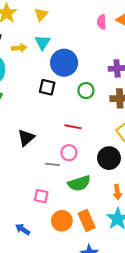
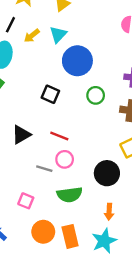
yellow arrow: (19, 48) -> (32, 36), turned 136
black square: (47, 87) -> (50, 94), moved
red line: (73, 127) -> (59, 136), moved

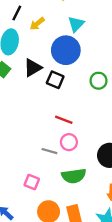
cyan triangle: (58, 34) -> (76, 24), moved
blue circle: (77, 61) -> (66, 50), moved
black triangle: (21, 135) -> (33, 68), moved

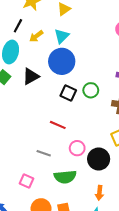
cyan triangle: (76, 24) -> (62, 36), moved
black square: (55, 80) -> (68, 93), moved
pink circle: (69, 142) -> (77, 148), moved

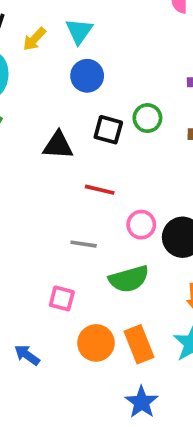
blue circle: (62, 61) -> (87, 76), size x0.7
black triangle: (31, 76) -> (58, 145), moved, turned 42

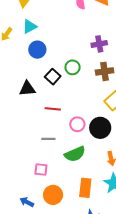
cyan triangle: (79, 31) -> (30, 26), turned 35
black square: (108, 130) -> (53, 77), turned 35
orange circle: (96, 343) -> (53, 195), moved
orange rectangle: (139, 344) -> (85, 188), turned 36

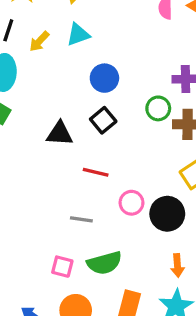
blue circle: (37, 50) -> (104, 78), moved
green circle: (73, 67) -> (158, 108), moved
green semicircle: (75, 154) -> (104, 263), moved

